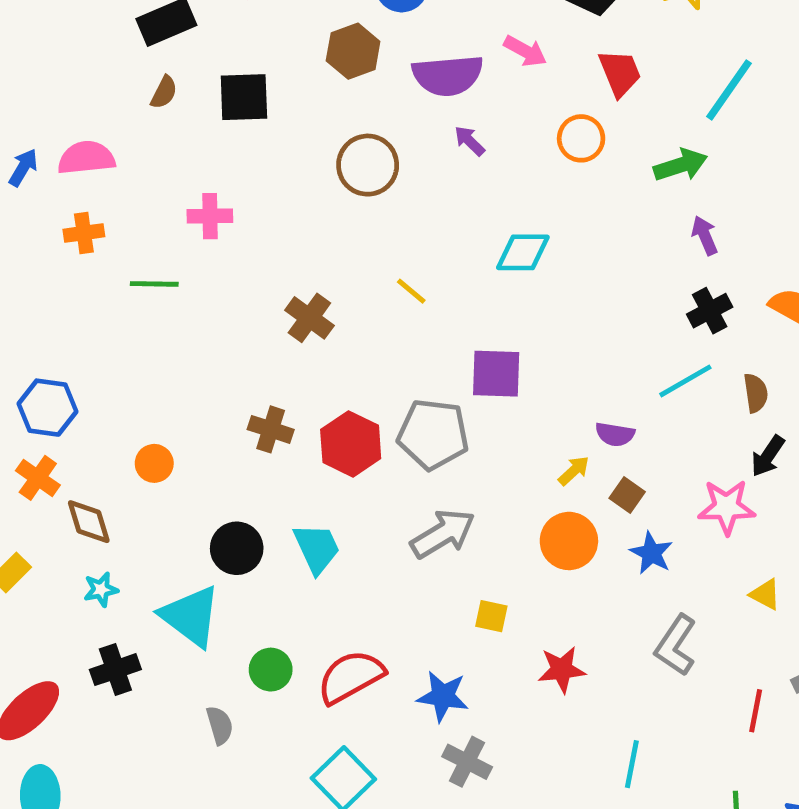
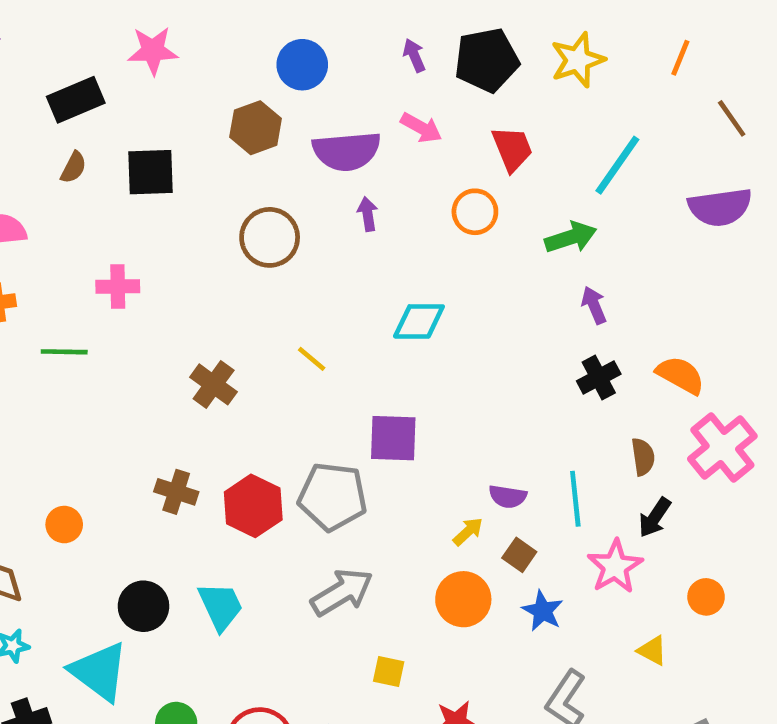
purple arrow: (469, 141) -> (368, 214), turned 36
cyan line: (685, 381) -> (575, 499), moved, turned -66
pink star: (727, 507) -> (615, 567), turned -30

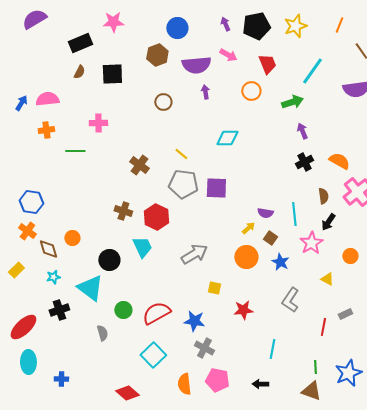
brown circle: (270, 237) -> (163, 102), size x0.7
gray pentagon: (333, 497) -> (183, 184), moved
orange circle: (64, 525) -> (72, 238), moved
cyan trapezoid: (221, 606) -> (142, 247), moved

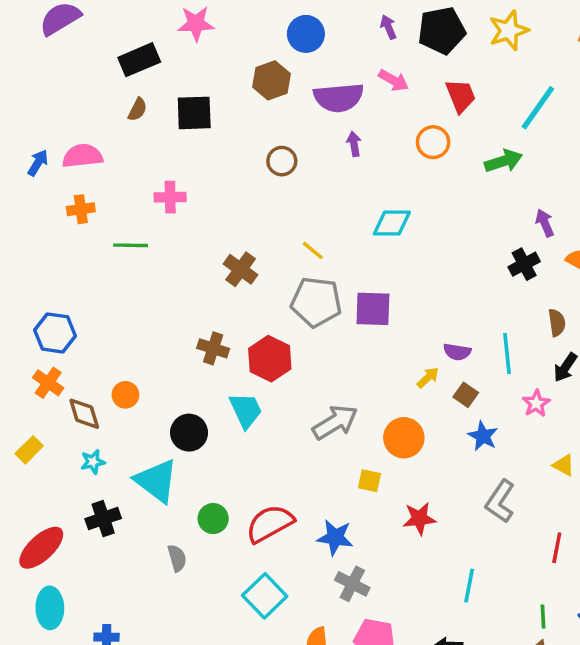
purple arrow: (302, 131) -> (545, 223), moved
pink star: (311, 243) -> (536, 403), size x0.7
orange circle: (246, 257) -> (404, 438), moved

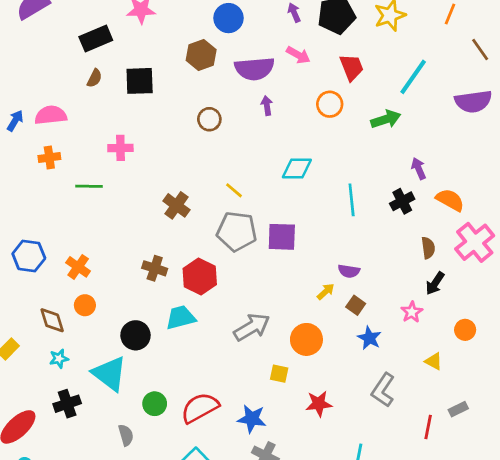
cyan line: (507, 354) -> (352, 200), moved
orange cross: (48, 383) -> (78, 267), moved
cyan trapezoid: (246, 410) -> (181, 318), turned -80

